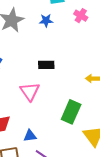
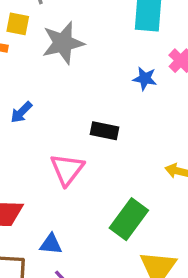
blue star: (46, 20) -> (145, 79), moved

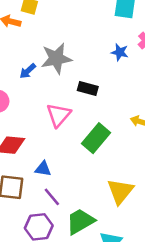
gray star: (63, 43) -> (56, 58), moved
green rectangle: (129, 219) -> (96, 138), moved

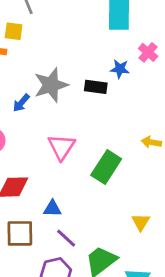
black rectangle: (88, 88) -> (96, 87), moved
yellow triangle: (120, 191) -> (141, 222), size x0.6

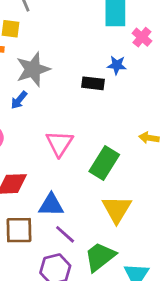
pink cross: (148, 52) -> (142, 37), moved
gray star: (51, 85) -> (33, 69), moved
blue triangle: (52, 209) -> (51, 205), size x1.4
yellow triangle: (141, 222) -> (117, 209), moved, size x1.6

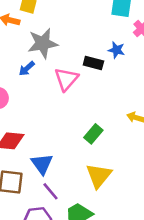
pink triangle: (59, 143) -> (66, 79), moved
green rectangle: (104, 163) -> (93, 134), size x0.7
blue triangle: (51, 205) -> (42, 164), turned 45

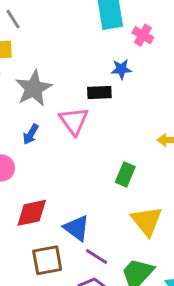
blue arrow: (27, 69) -> (31, 134), moved

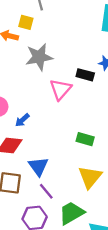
blue arrow: (31, 134) -> (22, 120), moved
green rectangle: (125, 174) -> (85, 139), turned 66

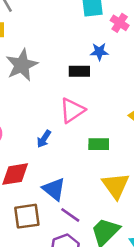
pink triangle: (61, 89) -> (72, 110), moved, turned 30
blue arrow: (22, 120) -> (44, 139), moved

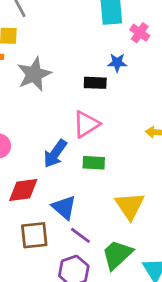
blue arrow: (44, 139) -> (55, 154), size x1.5
green rectangle: (99, 144) -> (94, 163), moved

